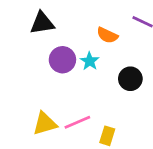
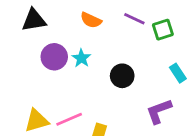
orange semicircle: (107, 35) -> (91, 20), moved

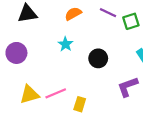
orange semicircle: (91, 20) -> (73, 14), turned 126
purple circle: (54, 57) -> (16, 53), moved

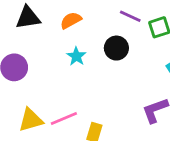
orange semicircle: (73, 14) -> (71, 20), moved
black circle: (98, 58) -> (116, 48), moved

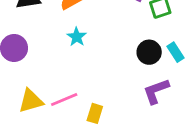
black circle: (116, 48) -> (149, 52), moved

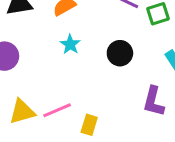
black circle: (149, 52) -> (120, 53), moved
purple L-shape: (156, 91) -> (154, 101), turned -56

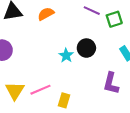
cyan star: (70, 44) -> (66, 55), moved
yellow triangle: (22, 112) -> (15, 91), turned -42

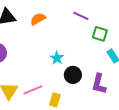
green square: (114, 19) -> (100, 34), moved, turned 35
black circle: (86, 48) -> (73, 75), moved

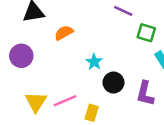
orange semicircle: (38, 19) -> (64, 33), moved

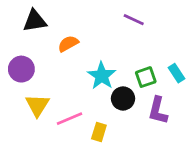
green square: (146, 33) -> (146, 77), moved, turned -36
cyan star: (94, 62) -> (102, 76), size x1.5
yellow triangle: (36, 102) -> (37, 105), moved

